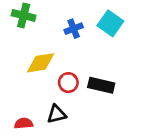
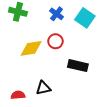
blue cross: (74, 29) -> (56, 14), moved, turned -32
red circle: (68, 83) -> (55, 41), moved

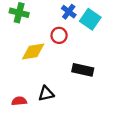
blue cross: (56, 14) -> (69, 12), moved
red circle: (55, 41) -> (59, 35), moved

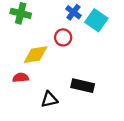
black rectangle: (83, 70) -> (83, 86), moved
red semicircle: (19, 101) -> (21, 78), moved

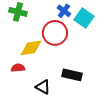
red circle: (63, 37) -> (55, 33), size x1.6
black triangle: (49, 99) -> (43, 87), turned 42

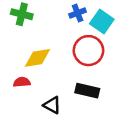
blue cross: (64, 11) -> (78, 13), turned 32
red circle: (55, 33) -> (88, 51), moved

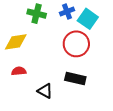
green cross: (22, 14) -> (37, 14), moved
yellow diamond: (38, 58) -> (16, 42), moved

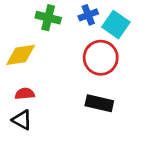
black triangle: (45, 91) -> (22, 120), moved

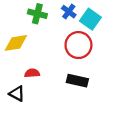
blue cross: (88, 15) -> (69, 12), turned -32
red semicircle: (25, 94) -> (32, 73), moved

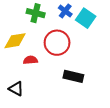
red circle: (78, 45) -> (57, 43), moved
red semicircle: (32, 73) -> (30, 60), moved

